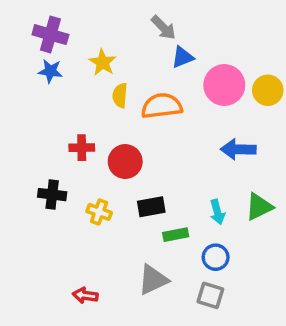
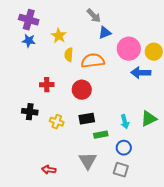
blue arrow: (238, 149) -> (141, 73), moved
red circle: (125, 162) -> (82, 90), moved
gray triangle: (153, 280) -> (88, 161), turned -36

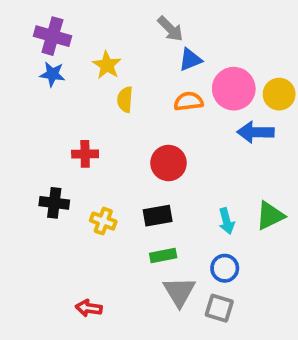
orange semicircle: (93, 61) -> (188, 101), moved, size x0.7
red circle: (82, 90) -> (168, 163), moved
green rectangle: (101, 135) -> (163, 255), moved
gray triangle: (88, 161) -> (179, 292), moved

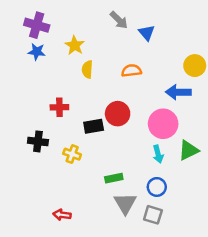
blue triangle: (190, 60) -> (147, 33), moved, turned -48
pink circle: (234, 89) -> (163, 124), moved
black rectangle: (158, 216) -> (94, 126), moved

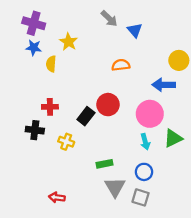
yellow semicircle: (87, 69) -> (51, 64), moved
red cross: (59, 107) -> (50, 107), moved
black rectangle: (94, 126) -> (86, 116), turned -42

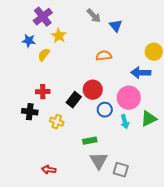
purple cross: (34, 23) -> (43, 17), moved, turned 36
yellow semicircle: (51, 64) -> (44, 55), turned 32
blue circle: (144, 172) -> (105, 110), moved

